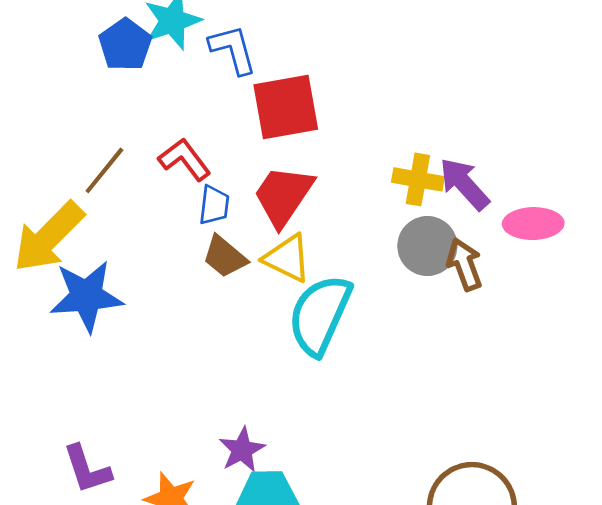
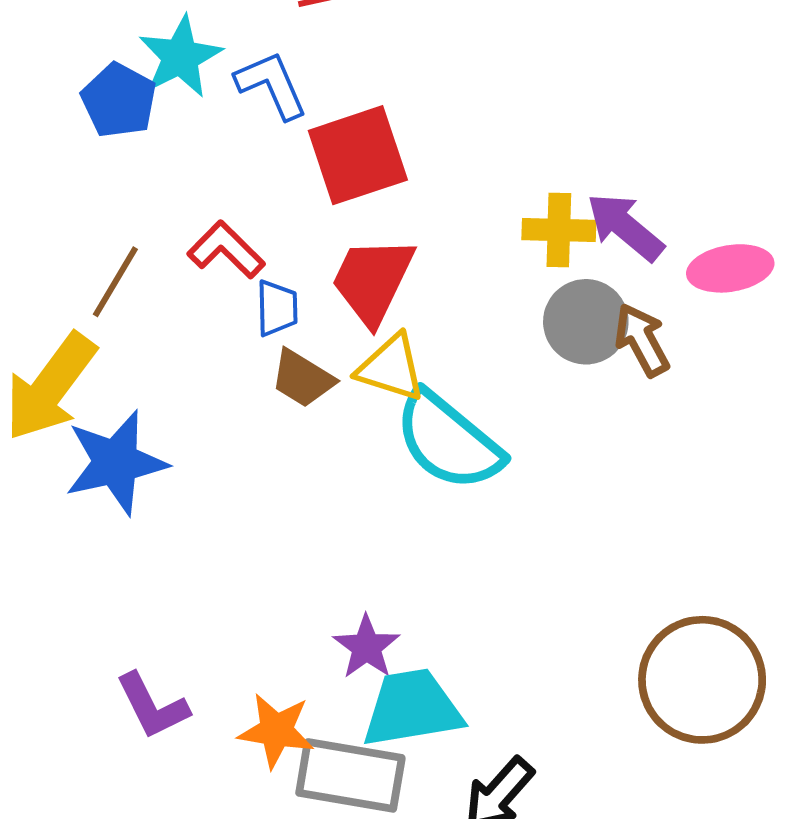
cyan semicircle: (320, 315) -> (448, 441), turned -66

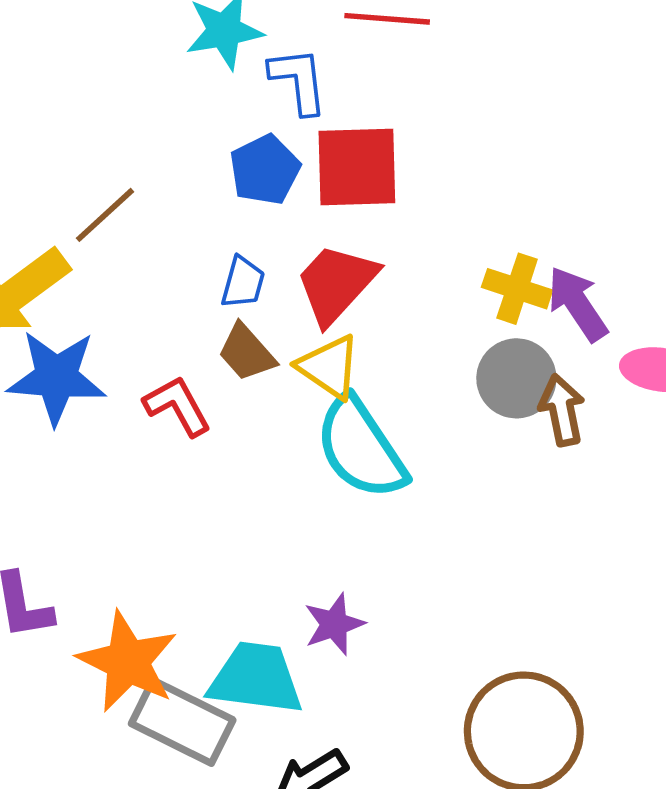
blue pentagon: (119, 100) -> (265, 170), moved
red L-shape: (226, 250) -> (177, 406), moved
purple star: (367, 647) -> (334, 624), moved
orange star: (276, 731) -> (128, 662), size x1.4

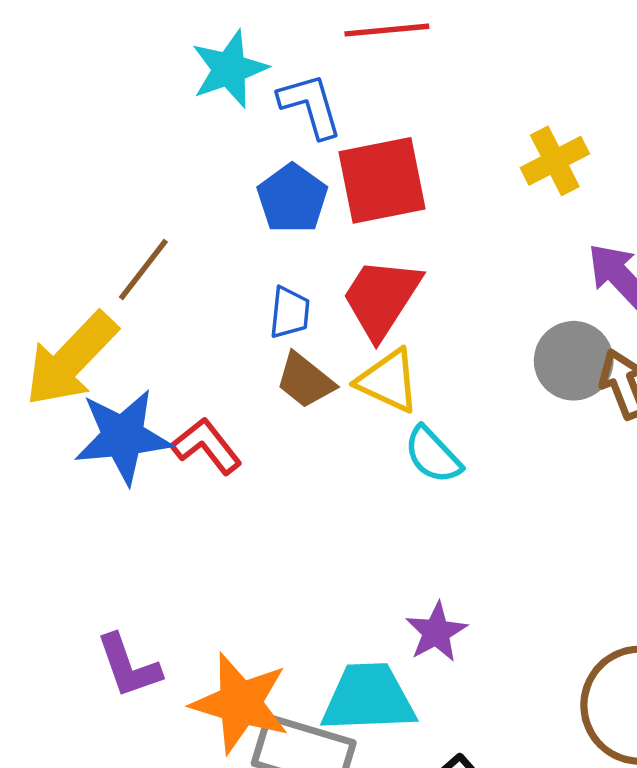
yellow cross: (517, 289) -> (555, 161), moved, turned -36
red L-shape: (177, 406) -> (206, 446), moved
cyan semicircle: (361, 448) -> (433, 455), size x0.6

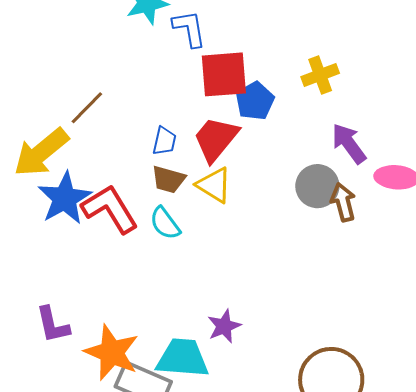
blue pentagon: (292, 198) -> (255, 101), moved
brown trapezoid: (305, 381) -> (168, 179), turned -30
blue star: (123, 437) -> (65, 198), turned -30
red L-shape: (206, 446) -> (110, 209), size x1.5
cyan semicircle: (433, 455) -> (165, 223), moved

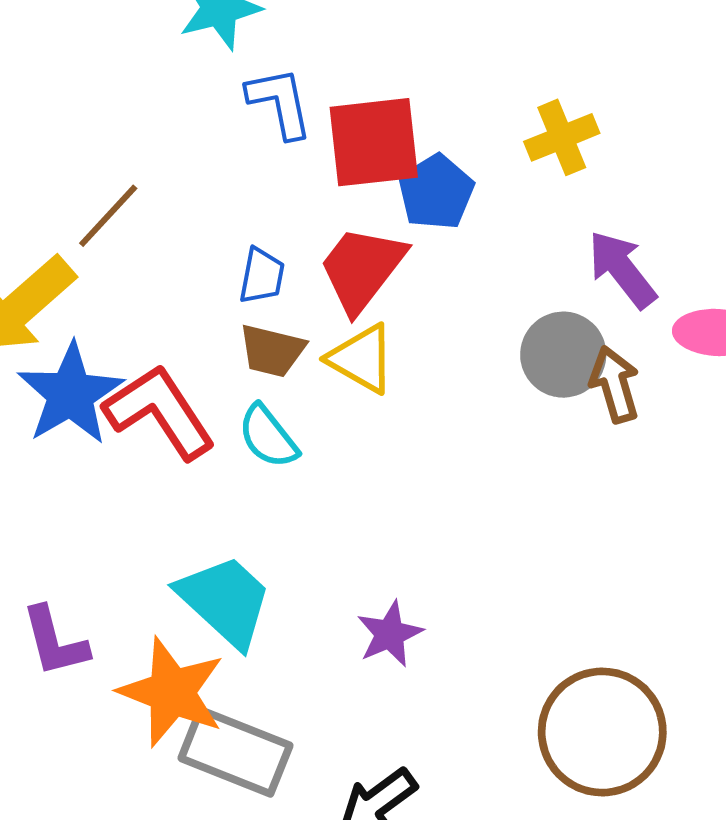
blue L-shape: (189, 29) -> (280, 103), moved
cyan trapezoid: (182, 358) -> (225, 601), moved, turned 40

